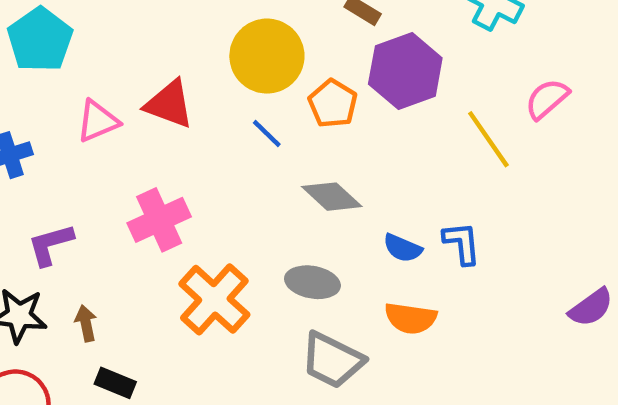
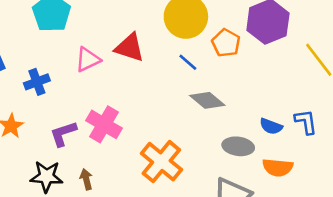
gray diamond: (332, 197) -> (207, 100), moved
pink cross: (159, 220) -> (104, 124), moved, turned -32
gray ellipse: (312, 282) -> (238, 146), moved

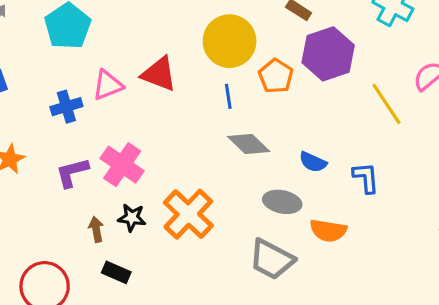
blue line: (188, 62) -> (228, 96), turned 36
blue cross: (37, 82) -> (66, 107), moved
blue semicircle: (271, 126) -> (313, 162), moved
black star: (47, 176) -> (132, 218), moved, size x0.7

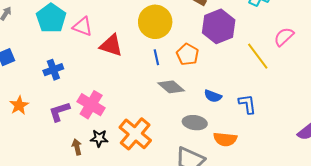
orange pentagon: (276, 76) -> (188, 54), moved
pink triangle: (108, 85) -> (83, 27), moved, turned 45

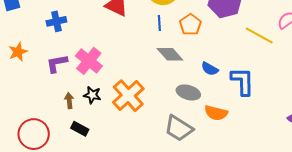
yellow line: (258, 56) -> (259, 36), turned -32
blue L-shape: (247, 104) -> (243, 81), size x1.4

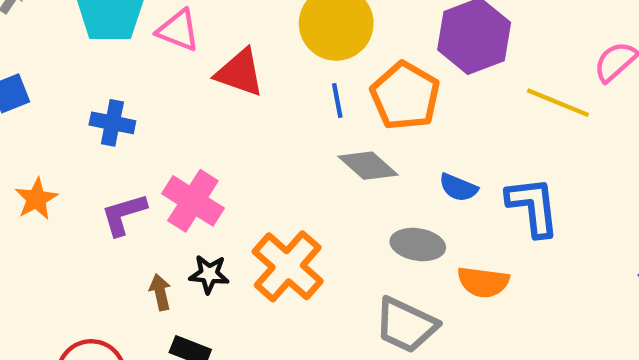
blue cross: (56, 21) -> (112, 123), turned 30
orange pentagon: (190, 25) -> (405, 96), size x1.4

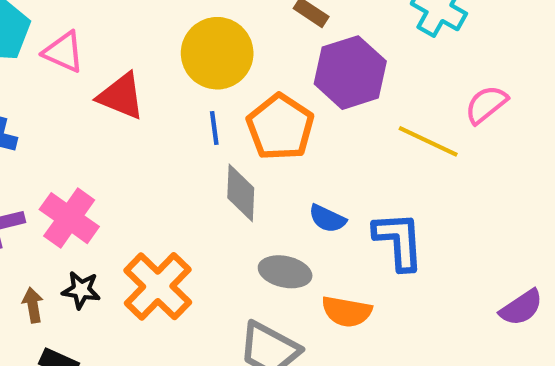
gray diamond: (368, 166) -> (241, 193), turned 48

